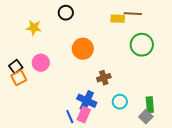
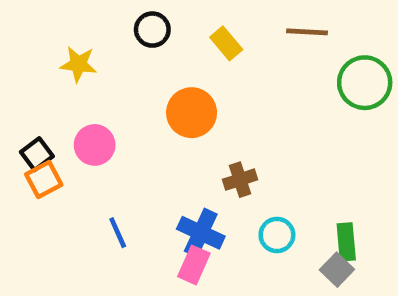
yellow rectangle: (118, 19) -> (226, 43), moved, turned 48
green circle: (142, 45) -> (365, 83), moved
blue line: (70, 117) -> (118, 233), moved

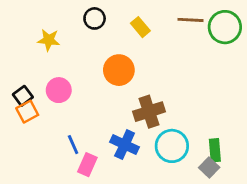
green circle: (365, 83) -> (225, 27), moved
brown cross: (240, 180) -> (149, 112), size x1.5
cyan circle: (277, 235) -> (172, 146), size x1.5
pink rectangle: (194, 265) -> (87, 165), moved

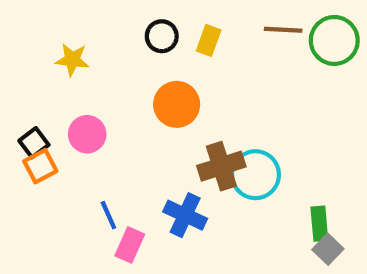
black circle: (95, 18) -> (162, 36), moved
yellow rectangle: (140, 27) -> (209, 40), turned 60
cyan circle: (172, 146) -> (255, 175), moved
gray square: (209, 167) -> (328, 249), moved

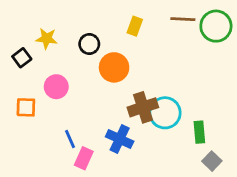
black circle: (162, 36) -> (89, 44), moved
black square: (34, 143) -> (22, 58), moved
orange square: (40, 166) -> (26, 107), turned 30
green rectangle: (319, 224) -> (199, 132), moved

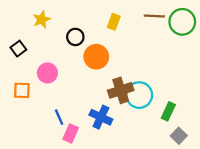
yellow star: (47, 38) -> (42, 19), moved, turned -30
green rectangle: (199, 132) -> (168, 111), turned 30

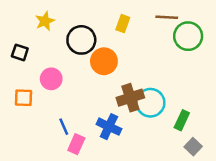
green circle: (182, 22) -> (188, 36), moved
black circle: (75, 37) -> (81, 40), size x1.5
black square: (18, 49) -> (20, 52), turned -35

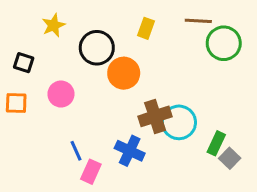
orange square: (24, 98) -> (16, 103), moved
gray square: (193, 147) -> (230, 158), moved

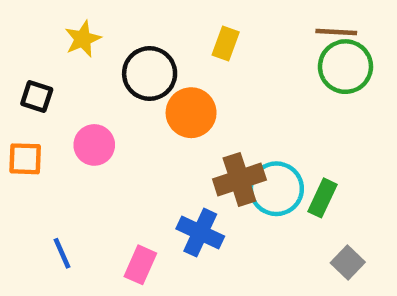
brown line: (198, 21) -> (336, 32), moved
green rectangle: (216, 143) -> (322, 198), moved
blue line: (76, 151) -> (62, 253), moved
gray square: (230, 158) -> (348, 263), moved

